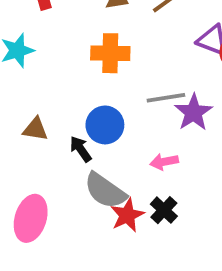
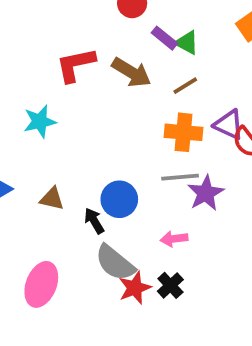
orange cross: (110, 53) -> (184, 132), moved

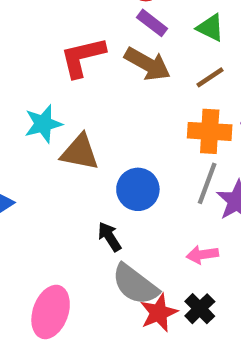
purple rectangle: (165, 38) -> (152, 23), moved
gray line: (180, 177) -> (207, 183), turned -63
brown triangle: (52, 199) -> (80, 152), moved, size x1.4
blue circle: (119, 199) -> (138, 189), moved

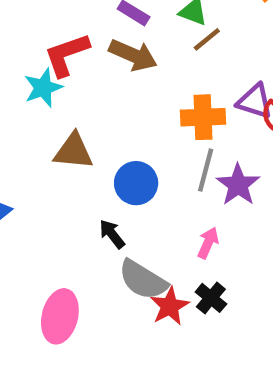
brown line: (210, 77) -> (207, 39), moved
cyan star: (43, 124) -> (43, 88), moved
pink arrow: (202, 255) -> (208, 243), turned 128

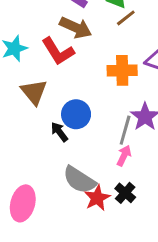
red L-shape: (67, 55) -> (58, 51), moved, turned -104
brown triangle: (73, 151) -> (34, 92), turned 44
gray line: (206, 170) -> (125, 130), moved
black arrow: (112, 234) -> (59, 132), moved

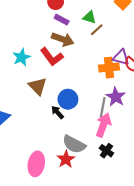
orange cross: (122, 70) -> (109, 68), moved
pink arrow: (124, 156) -> (103, 125), size x1.6
red star: (97, 198) -> (66, 159), moved

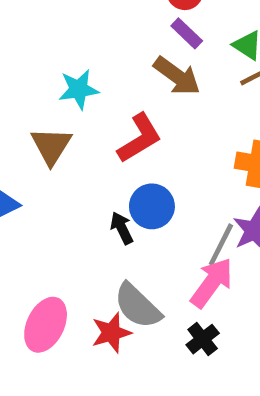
red L-shape: (52, 57) -> (139, 138), moved, turned -100
brown triangle: (38, 86) -> (51, 146), moved

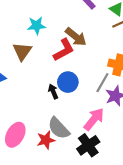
brown arrow: (177, 76) -> (76, 37), moved
gray line: (221, 245) -> (102, 83), moved
black cross: (203, 339) -> (88, 145), size x1.5

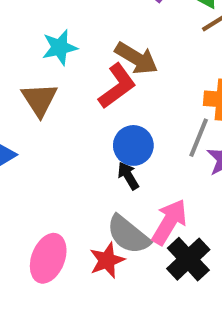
black arrow: (53, 91) -> (128, 176), moved
pink arrow: (94, 119) -> (169, 222), moved

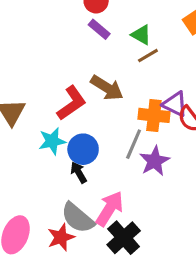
cyan star: (60, 47) -> (52, 141), moved
brown arrow: (136, 58) -> (107, 88), moved

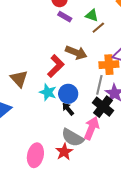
cyan star: (52, 141) -> (48, 92), turned -30
black cross: (124, 238) -> (103, 107), moved

